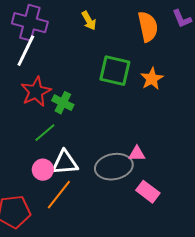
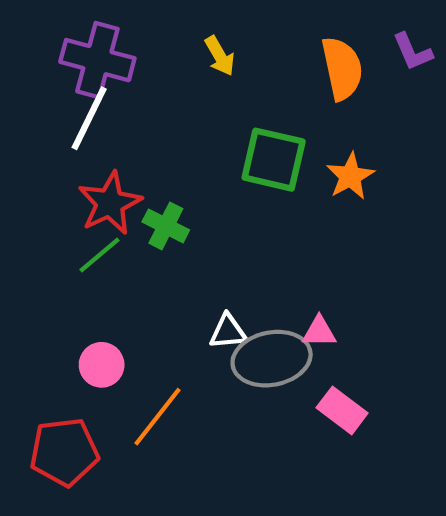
green line: (45, 133) -> (99, 255), moved
white triangle: (65, 163) -> (228, 332), moved, size x0.7
pink circle: (43, 170) -> (102, 365), moved

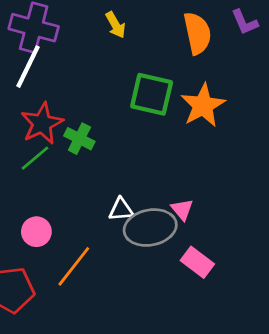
orange star: (350, 176) -> (203, 105), size x1.4
pink triangle: (319, 332) -> (182, 209), turned 50

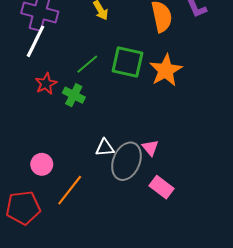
red star: (42, 123) -> (46, 84), size x0.7
green line: (35, 158) -> (87, 64), moved
gray ellipse: (150, 228) -> (126, 161), turned -57

